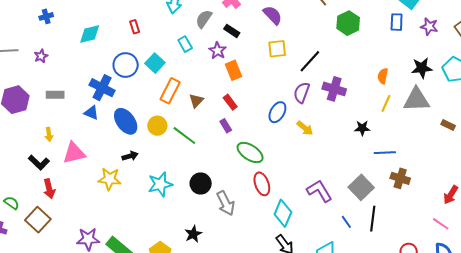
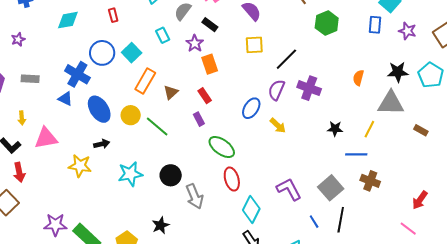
yellow line: (386, 103) -> (369, 129), moved

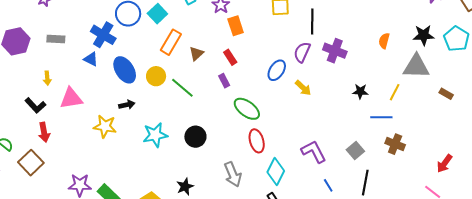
black line: (286, 59) -> (312, 22), turned -45
gray square: (331, 188) -> (355, 150), size x0.7
gray arrow: (195, 196) -> (233, 174), moved
blue line: (314, 222) -> (328, 185), moved

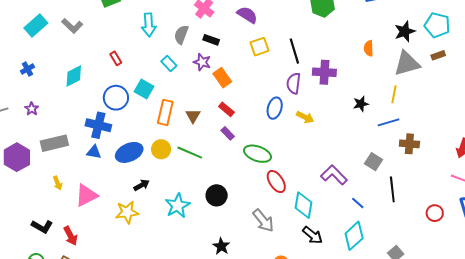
gray rectangle: (56, 39) -> (54, 143), size x1.5
blue ellipse: (125, 70) -> (129, 152), turned -64
brown rectangle: (446, 94) -> (438, 55), moved, turned -32
black L-shape: (35, 106) -> (42, 226), moved

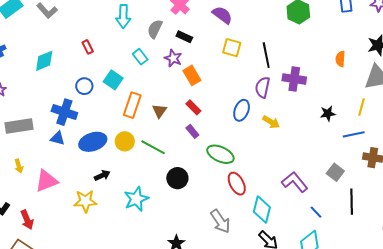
yellow square: (259, 47) -> (232, 48), turned 30
blue circle: (116, 98) -> (84, 86), size x0.7
black circle: (217, 195) -> (177, 178), moved

